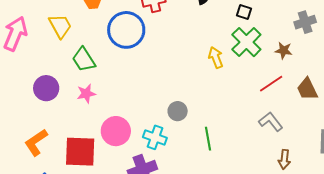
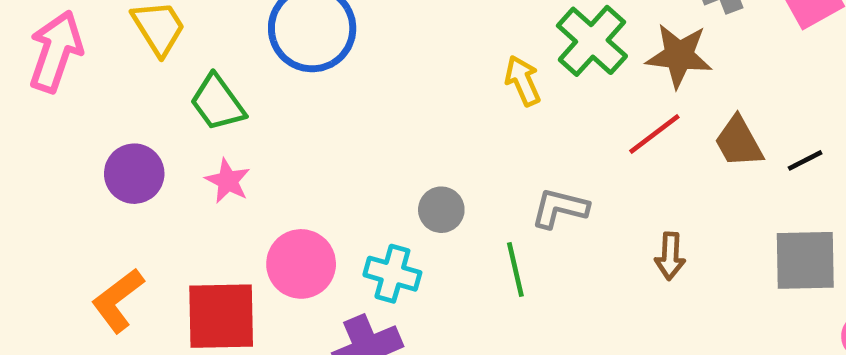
brown star: (284, 50) -> (679, 56), size x1.6
pink star: (86, 94) -> (228, 181), turned -30
gray L-shape: (271, 122) -> (560, 208), moved, turned -35
brown arrow: (284, 159) -> (670, 256), moved

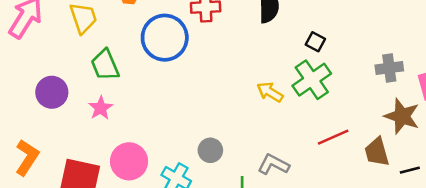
brown star: (679, 56) -> (402, 116), moved
yellow arrow: (523, 81) -> (270, 92), turned -48
orange L-shape: (118, 300) -> (27, 157), turned 147

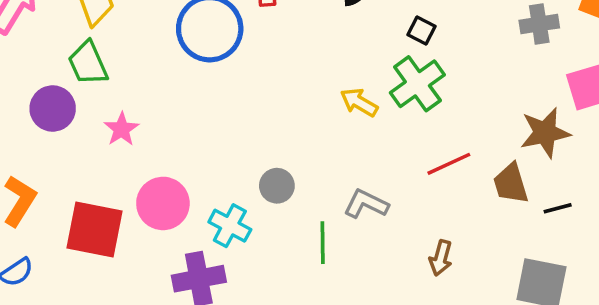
green trapezoid: (105, 65) -> (88, 63), moved
gray cross: (389, 68) -> (539, 24), moved
brown star: (402, 116) -> (545, 133), turned -30

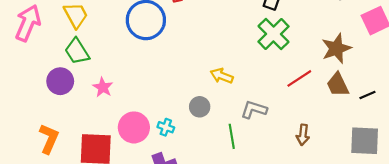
yellow arrow: (359, 102) -> (222, 76), moved
brown star: (545, 133) -> (336, 48), moved
cyan cross: (230, 226) -> (166, 127), moved, size x0.7

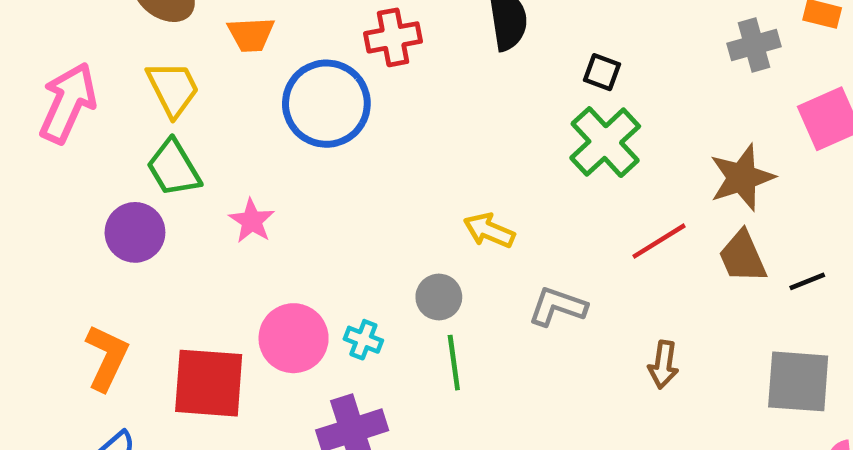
pink star: (103, 87) -> (252, 221), moved
green line: (232, 136) -> (454, 363), moved

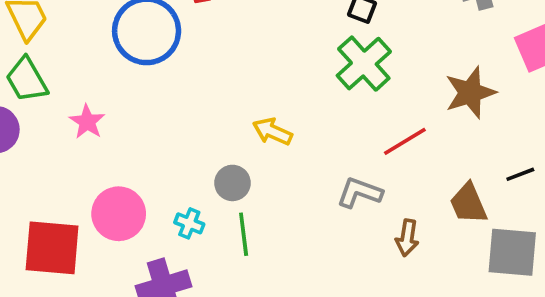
brown trapezoid: (743, 257) -> (468, 204), moved
gray L-shape: (557, 306) -> (360, 193), moved
cyan cross: (363, 340) -> (189, 223), moved

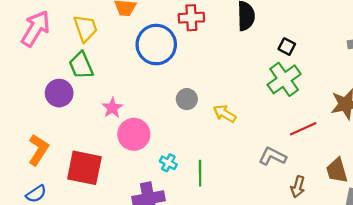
pink star: (87, 122) -> (112, 108), moved
gray circle: (232, 183) -> (187, 99), moved
pink circle: (119, 214) -> (134, 134), moved

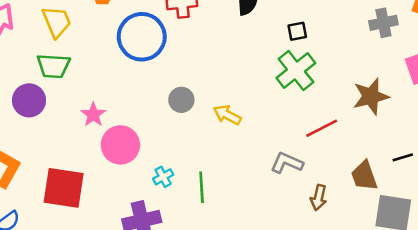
black square: (287, 47) -> (297, 31), turned -35
green trapezoid: (81, 65) -> (53, 66), turned -60
cyan cross: (168, 163) -> (163, 177), turned 35

